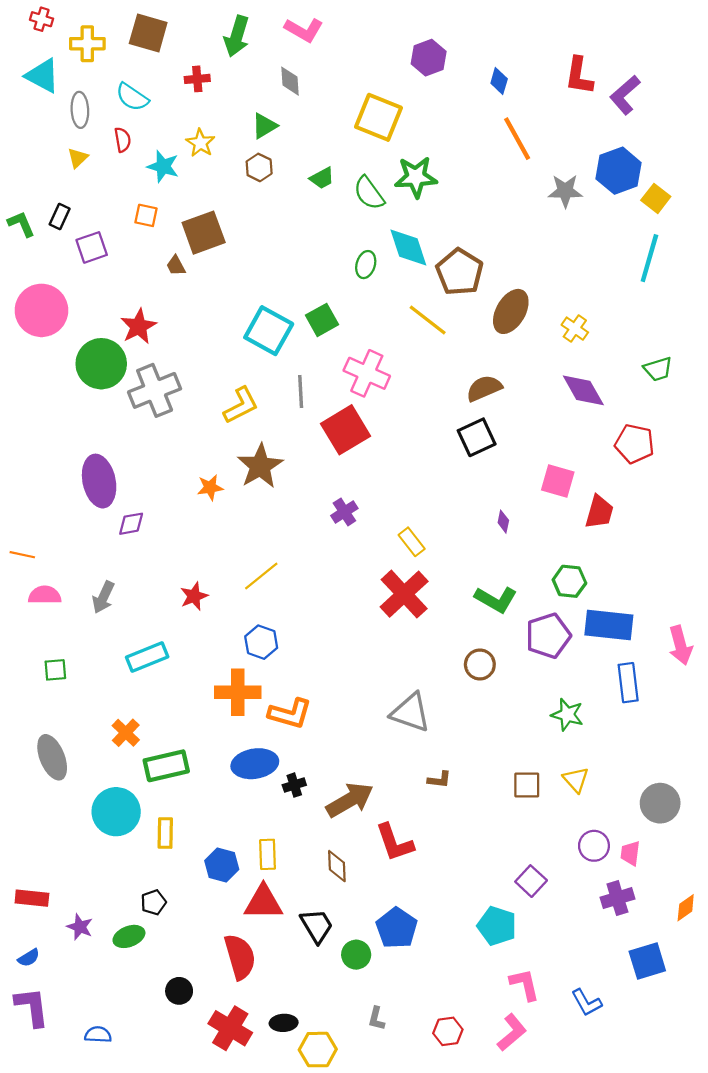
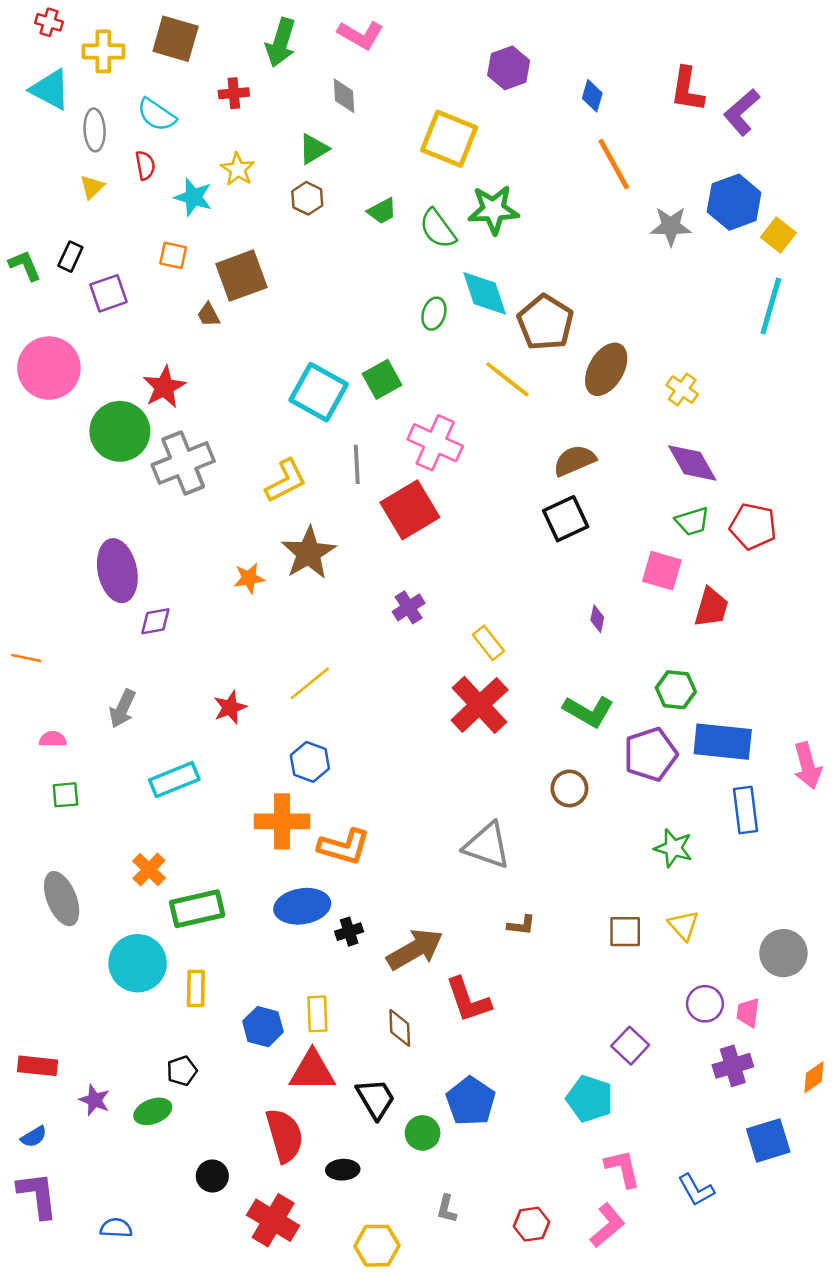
green trapezoid: (658, 369) -> (692, 521), moved
pink semicircle: (45, 595) -> (53, 739), moved, size x0.7
black ellipse: (284, 1023) -> (343, 1170), moved

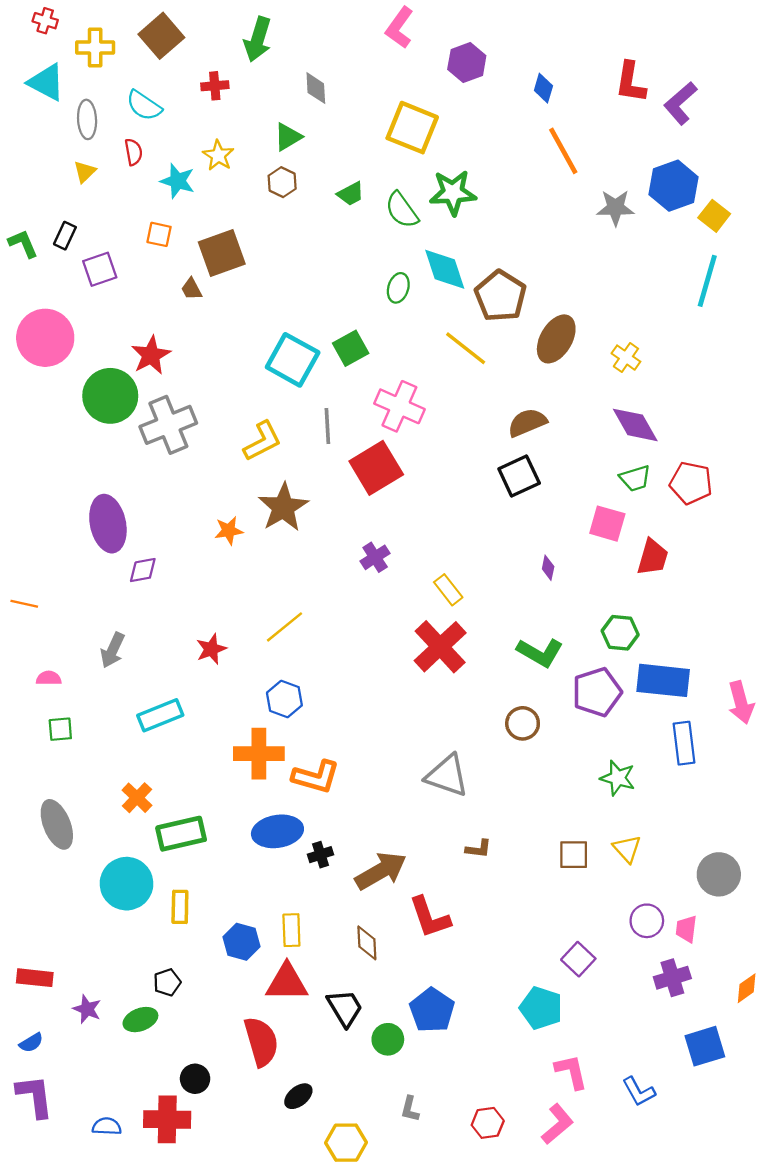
pink L-shape: (360, 35) -> (399, 28), moved, turned 96
brown square: (176, 39) -> (161, 36), turned 33
black ellipse: (343, 1170) -> (298, 1096), moved, turned -36
red cross: (273, 1220) -> (167, 1119), moved, turned -30

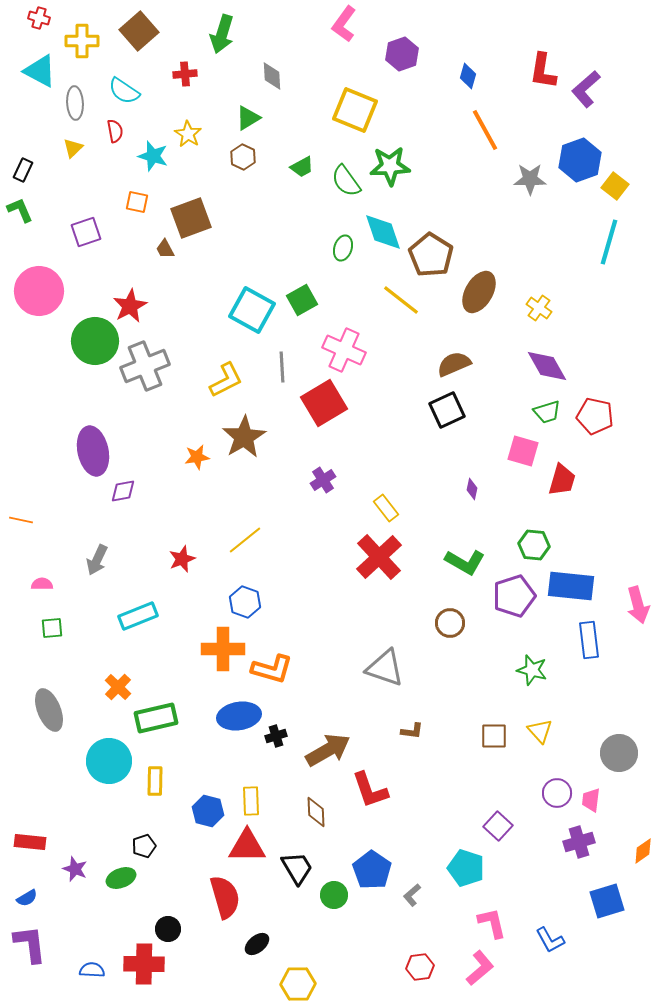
black rectangle: (65, 236) -> (23, 170), moved
gray L-shape: (410, 1109) -> (412, 895), moved, turned 35

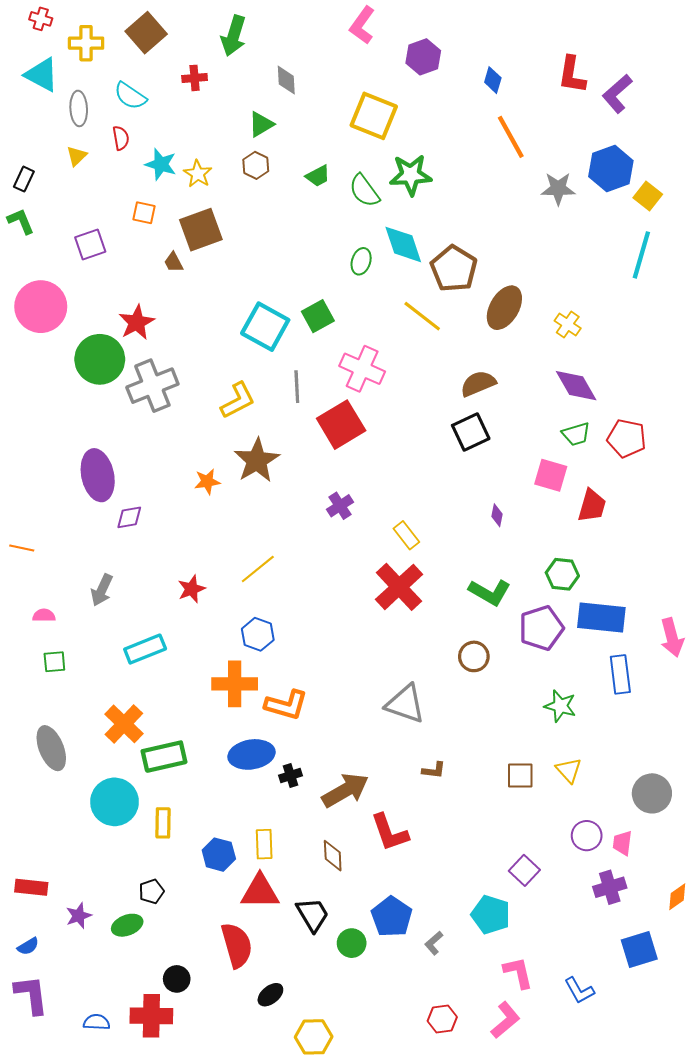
yellow star: (188, 134) -> (198, 174), moved
orange cross: (118, 687) -> (124, 724), size x1.4
purple star: (75, 869) -> (79, 916), turned 30

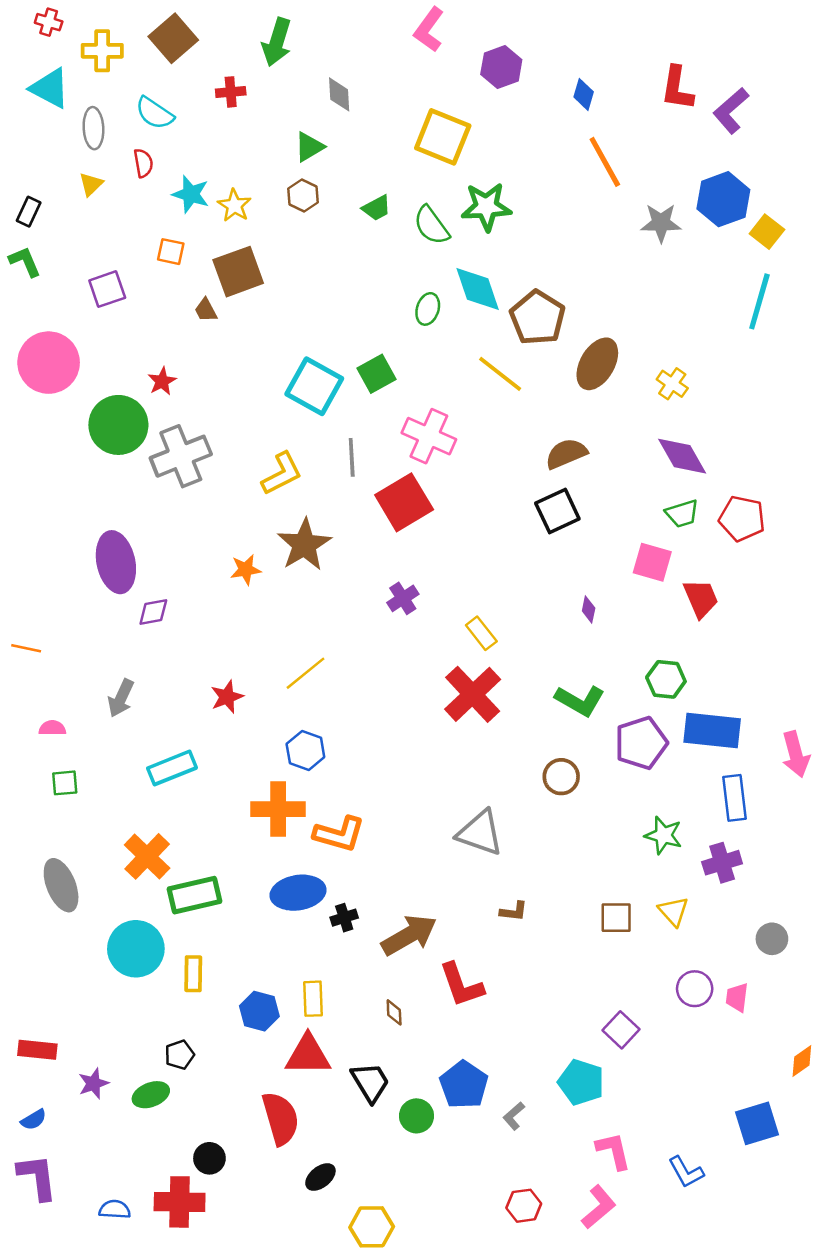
red star: (137, 322) -> (162, 381), size x0.7
red trapezoid: (592, 506) -> (701, 598), turned -39
gray circle: (652, 793) -> (772, 939), size x0.7
brown diamond: (333, 856) -> (394, 1012), size x0.7
purple cross: (610, 887) -> (722, 863), moved

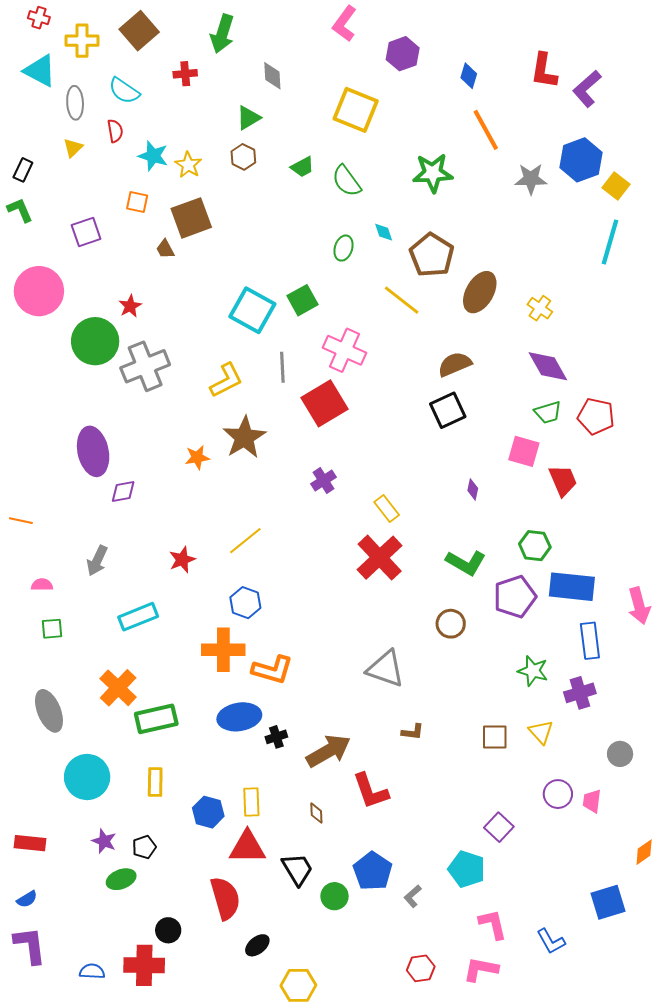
green star: (486, 207) -> (433, 173), moved
cyan diamond: (478, 289) -> (384, 232), size x0.5
cyan circle: (136, 949) -> (87, 777), moved
purple star: (93, 1083) -> (104, 841), moved, turned -30
pink L-shape: (599, 1207) -> (481, 969), turned -129

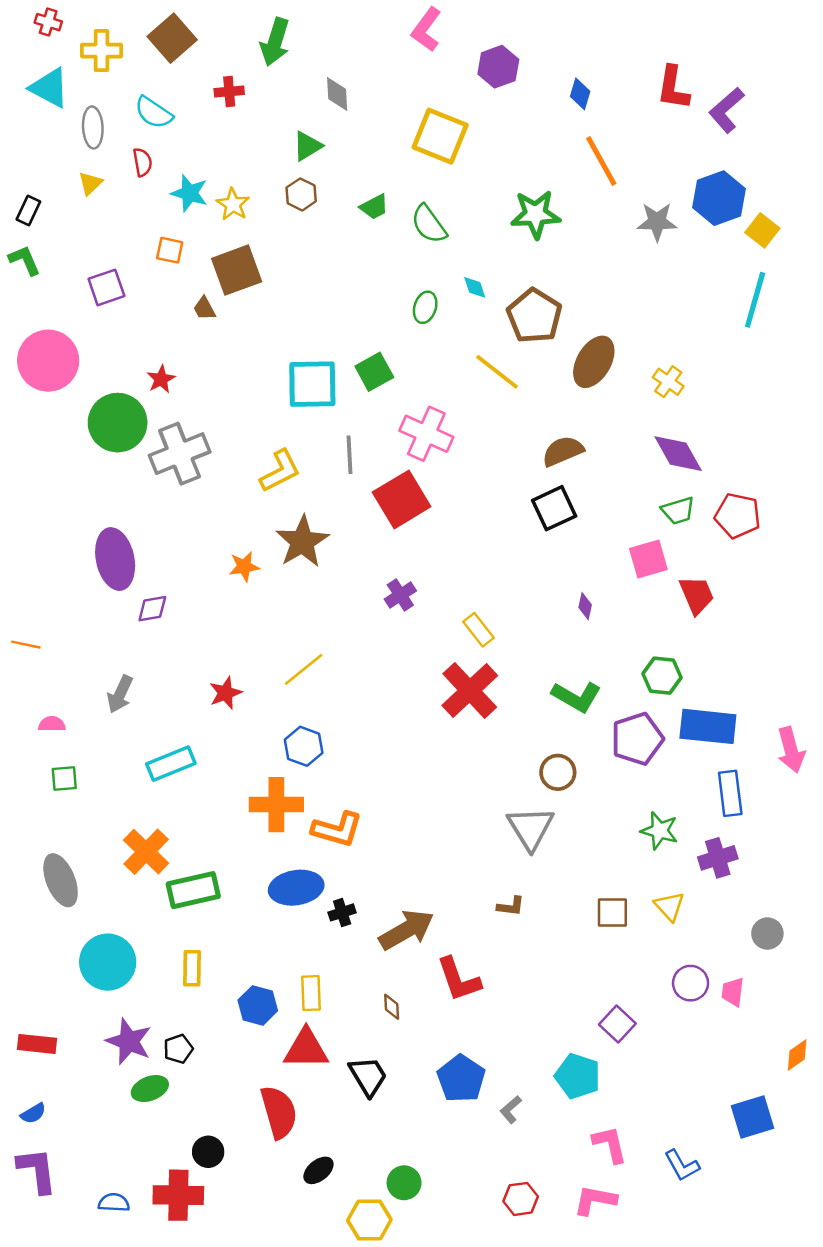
cyan square: (252, 310) -> (312, 384), turned -30
pink square: (524, 451) -> (648, 559), turned -32
gray triangle: (386, 669) -> (531, 828), moved, turned 39
purple star: (104, 841) -> (129, 1041), size x1.5
green circle: (335, 896) -> (404, 1183), moved

